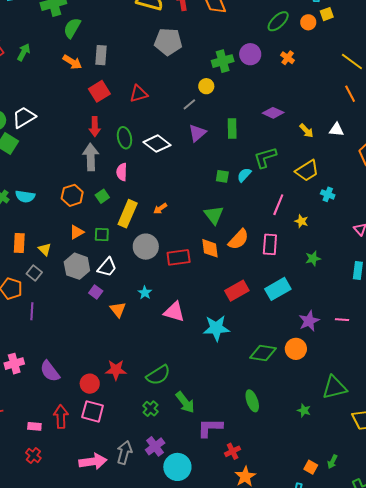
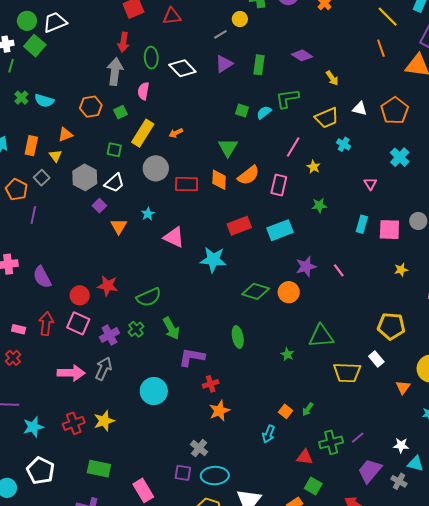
white triangle: (336, 130) -> (360, 109), moved
orange triangle: (77, 232) -> (65, 135), moved
pink line: (342, 320) -> (339, 270), turned 40
purple cross: (155, 446) -> (109, 335), moved

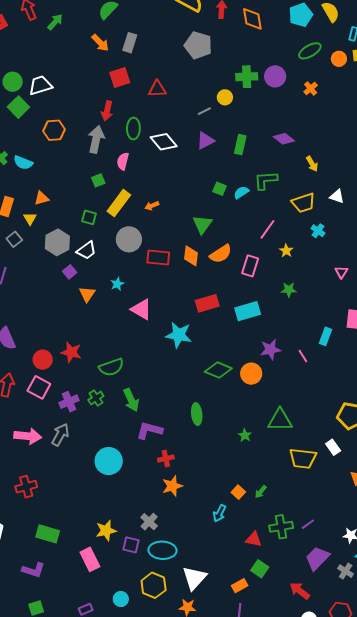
orange hexagon: (91, 107) -> (54, 130), moved
cyan rectangle: (362, 224) -> (325, 336), moved
yellow star: (104, 421) -> (106, 531), moved

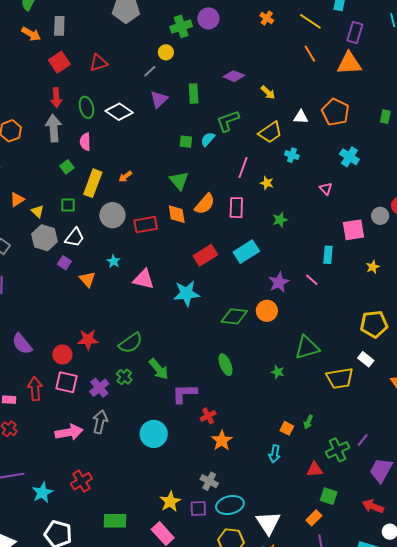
orange cross: (311, 88) -> (267, 18), moved
yellow triangle: (30, 219) -> (38, 211), moved

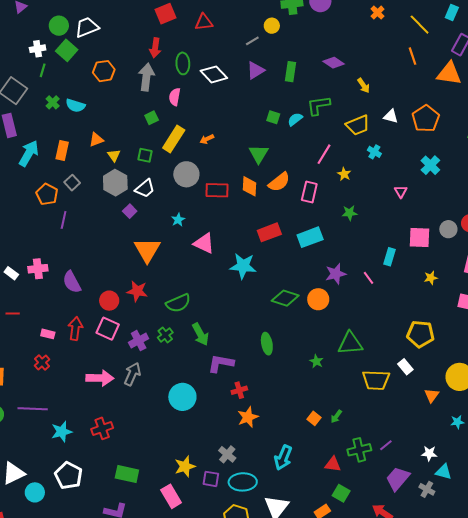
orange triangle: (87, 279) -> (147, 250), moved, size x1.6
cyan arrow: (275, 454) -> (283, 458), moved, size x1.4

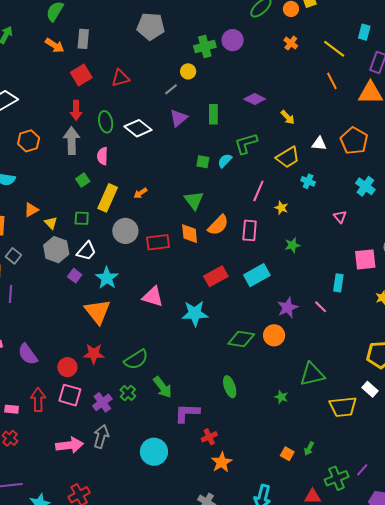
cyan star: (178, 220) -> (107, 278), moved, size x1.6

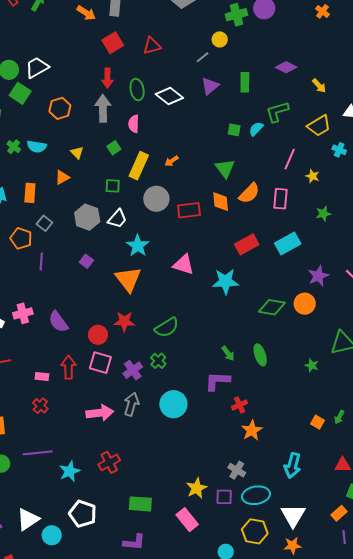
yellow triangle: (51, 223) -> (77, 153), moved
purple square: (75, 276) -> (86, 261), moved
green arrow: (163, 387) -> (228, 353), moved, size x0.7
cyan circle: (154, 452) -> (173, 404), moved

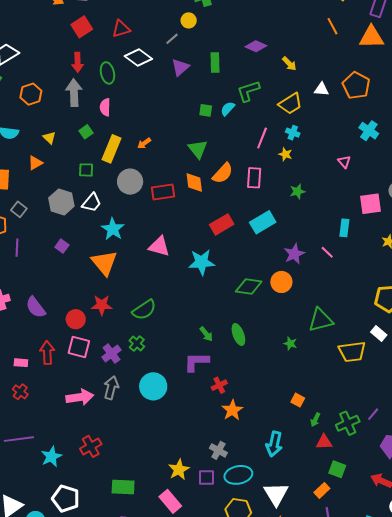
white diamond: (169, 96) -> (138, 58), moved
cyan cross: (339, 150) -> (293, 133), moved
green arrow: (339, 417) -> (315, 420), moved

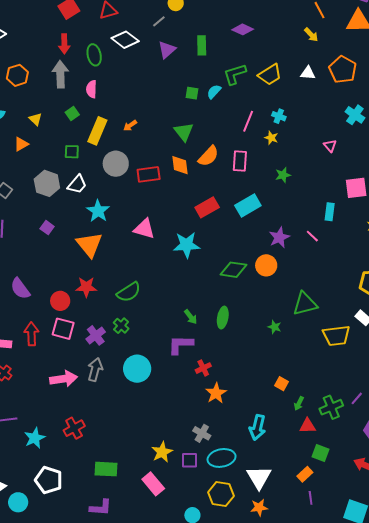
yellow arrow: (289, 64) -> (311, 35), moved
yellow trapezoid: (290, 104) -> (270, 75), moved
green ellipse: (238, 335) -> (223, 318), turned 30

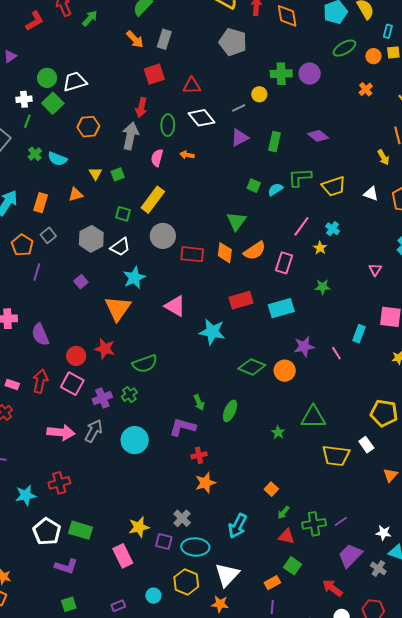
green square: (72, 114) -> (118, 174), moved
orange arrow: (130, 126) -> (187, 155), moved, turned 32
cyan star: (35, 438) -> (26, 495), moved
white pentagon: (49, 480) -> (47, 531), moved

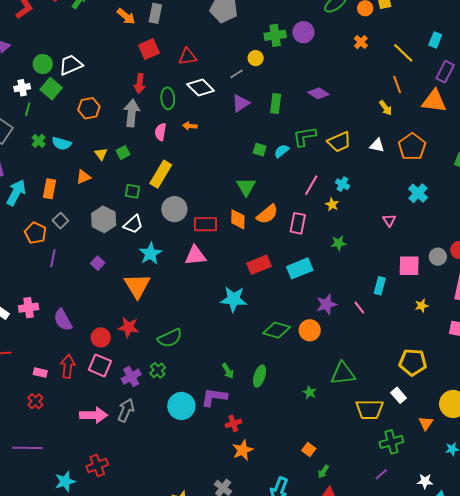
pink triangle: (175, 306) -> (195, 256), moved, turned -30
cyan circle: (135, 440) -> (181, 406), moved
green cross: (314, 524) -> (391, 442), moved

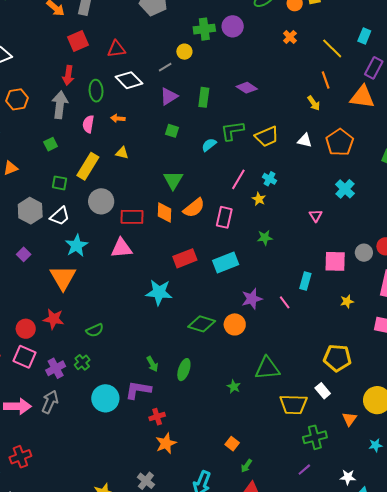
green square: (260, 150) -> (172, 131), moved
yellow triangle: (101, 154) -> (122, 153), moved, turned -40
green semicircle: (170, 338) -> (95, 330), size x0.7

